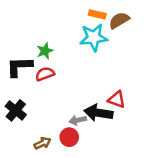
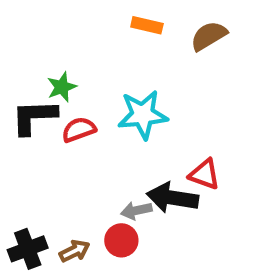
orange rectangle: (97, 14) -> (147, 25), moved
cyan star: (94, 37) -> (143, 115), moved
green star: (45, 51) -> (62, 87), moved
black cross: (16, 110) -> (28, 249), moved, turned 30

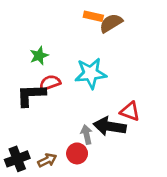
brown semicircle: (209, 36) -> (111, 23), moved
black L-shape: (34, 117) -> (31, 95), moved
gray arrow: (136, 211) -> (87, 134), turned 90

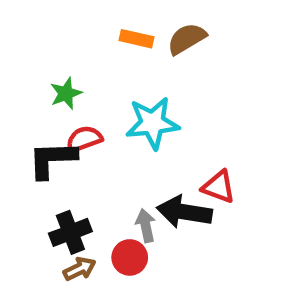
orange rectangle: (93, 16) -> (137, 39), moved
black cross: (17, 159) -> (70, 232), moved

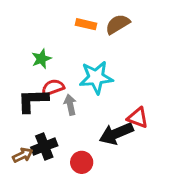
black arrow: (184, 212) -> (116, 134), turned -32
gray arrow: (146, 226) -> (70, 105), moved
brown arrow: (80, 269) -> (23, 155), moved

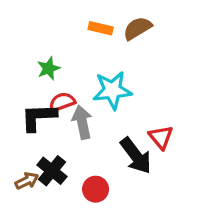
gray arrow: (70, 105) -> (82, 122), size x1.4
red triangle: (138, 118) -> (161, 137), turned 30
black arrow: (116, 134) -> (136, 156), turned -104
black cross: (44, 146) -> (52, 171), turned -30

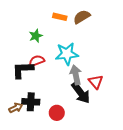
green star: (49, 68) -> (36, 36), moved
gray arrow: (82, 122) -> (76, 75), moved
black cross: (52, 171) -> (31, 102), turned -36

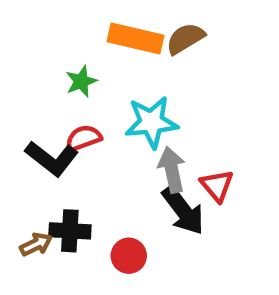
orange rectangle: (60, 17) -> (136, 38), size x1.6
black L-shape: (23, 70) -> (52, 158), turned -140

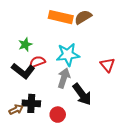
green star: (81, 81) -> (25, 44), moved
gray arrow: (172, 170) -> (64, 78), moved, turned 30
red triangle: (217, 186) -> (107, 65), moved

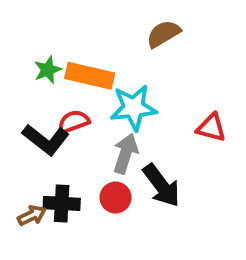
orange rectangle: (61, 17) -> (90, 76), moved
green star: (25, 44) -> (48, 70), moved
red triangle: (107, 65) -> (211, 128), turned -35
red circle: (58, 115) -> (116, 197), moved

